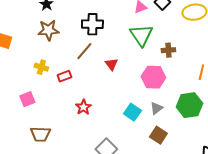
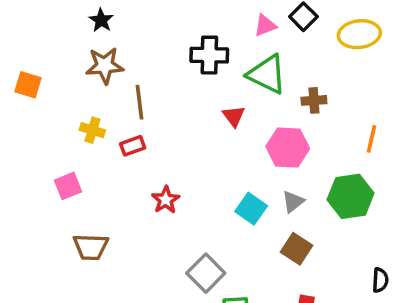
black cross: (92, 24) -> (209, 55), moved
green triangle: (141, 35) -> (267, 74), turned -30
brown line: (84, 51) -> (140, 102), moved, turned -48
red triangle: (111, 64) -> (234, 116), moved

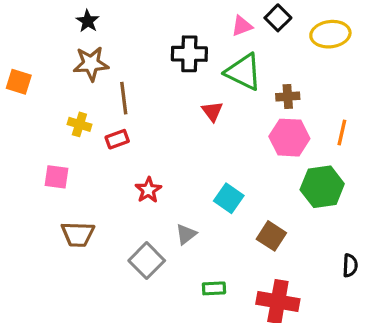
pink hexagon: (288, 148) -> (289, 138), moved
pink square: (68, 186) -> (56, 177), turned 30
gray triangle: (293, 202) -> (186, 234), moved
gray square: (206, 273) -> (147, 261), moved

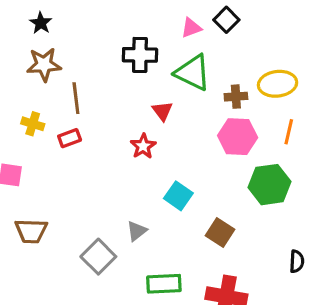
yellow ellipse: (330, 34) -> (278, 84), moved
red star: (148, 190) -> (143, 146), moved
green rectangle: (214, 288) -> (164, 284), size x1.5

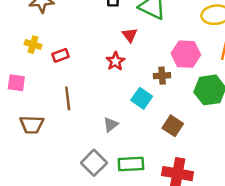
brown cross: (236, 97) -> (162, 76), moved
brown line: (76, 98) -> (68, 98), moved
gray square: (98, 257) -> (94, 163), moved

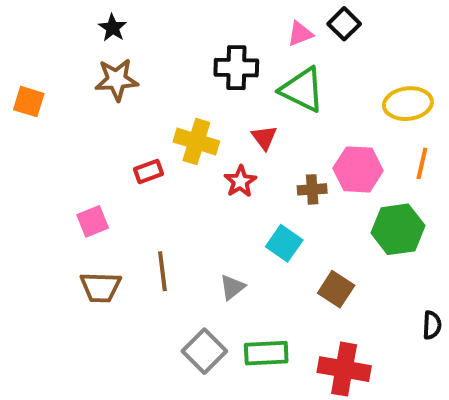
yellow cross: (33, 45) -> (196, 142), moved, size x1.5
brown cross: (162, 76) -> (312, 189), moved
pink square: (16, 83) -> (93, 221), moved, turned -30
brown line: (68, 98) -> (162, 271), moved

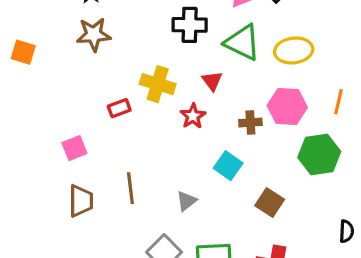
yellow ellipse: (408, 104) -> (294, 50), moved
brown trapezoid: (101, 287) -> (81, 201), turned -92

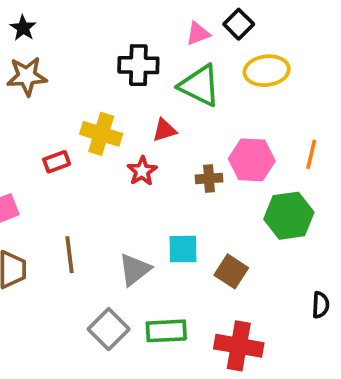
yellow ellipse: (294, 50) -> (267, 71), moved
red triangle: (212, 81) -> (164, 130), turned 50
cyan square: (228, 166) -> (183, 249), moved, turned -36
gray triangle: (186, 201) -> (135, 270), size x1.4

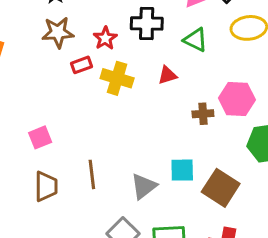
green triangle: (200, 86) -> (196, 40), size x0.7
red rectangle: (57, 162) -> (82, 65), moved
red star: (142, 171) -> (105, 38), moved
brown square: (231, 271) -> (221, 188), size x1.4

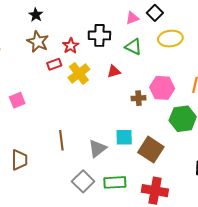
brown star: (58, 32) -> (38, 42), turned 30
yellow cross: (117, 78) -> (79, 73), turned 35
pink square: (40, 137) -> (17, 100), moved
brown trapezoid: (46, 186) -> (19, 160), moved

